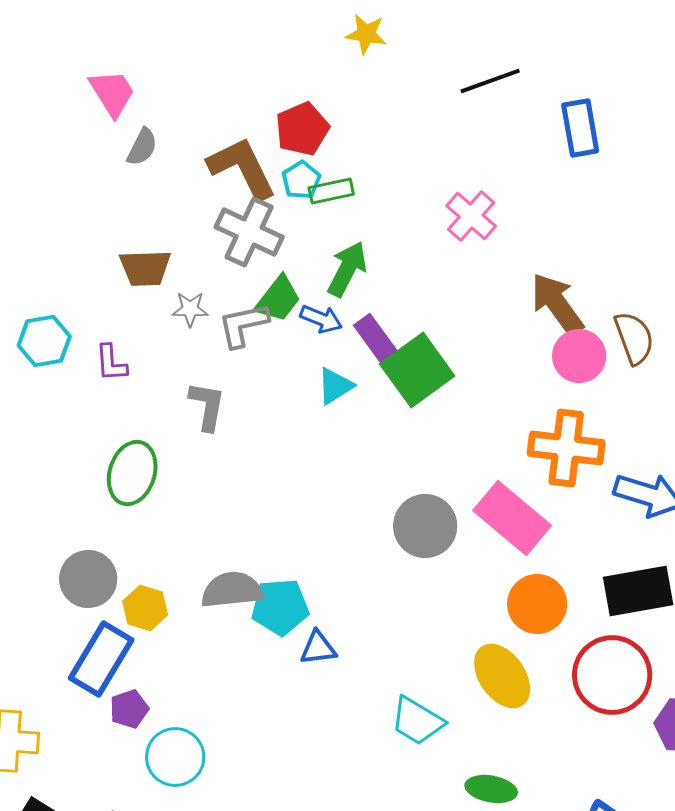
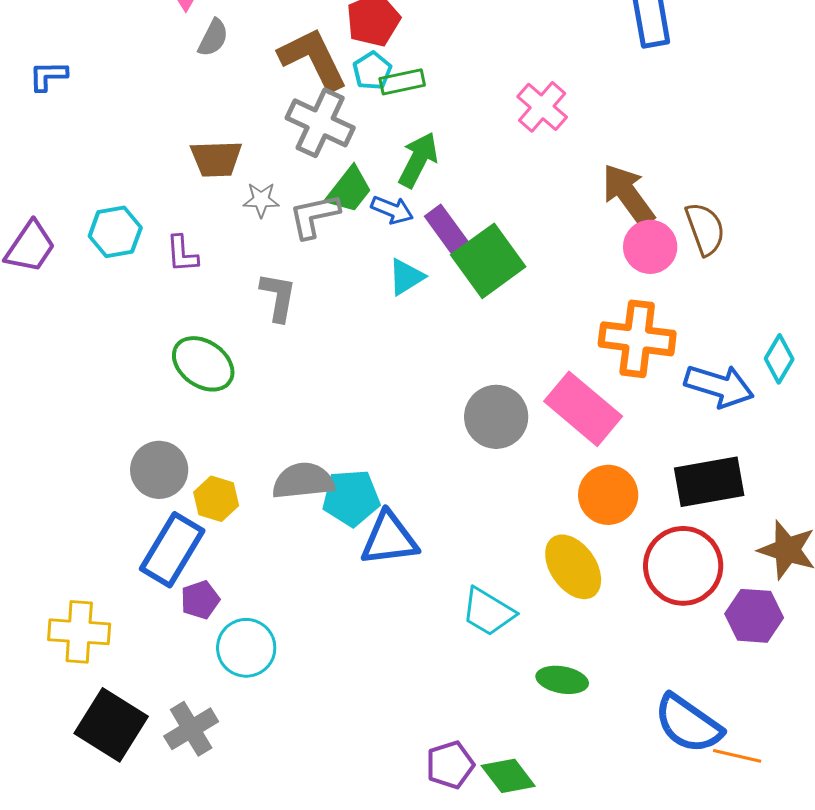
green ellipse: (132, 473) -> (203, 364), turned -72
blue triangle: (318, 648) -> (389, 539), size x1.6

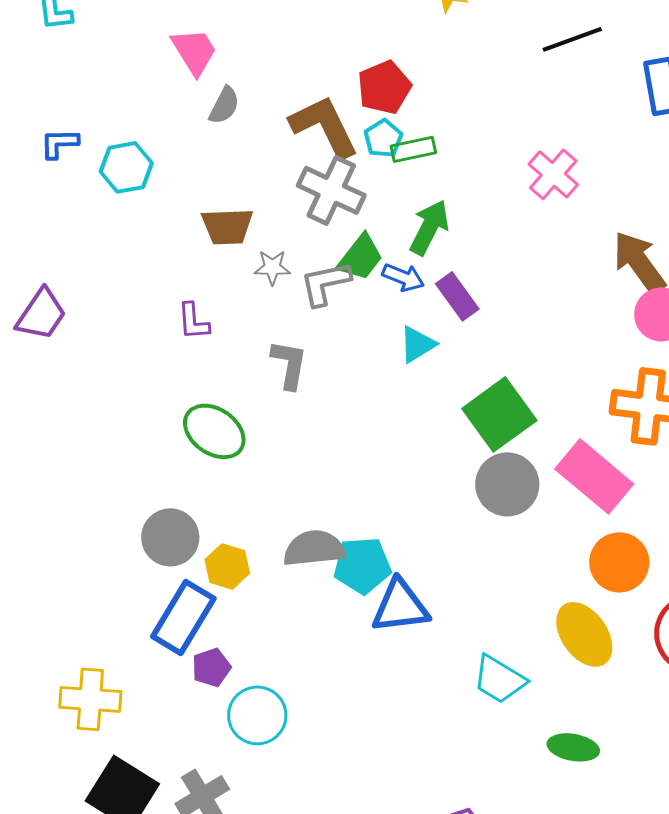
cyan hexagon: (115, 232) -> (126, 167), moved
green square: (488, 261) -> (499, 414), moved

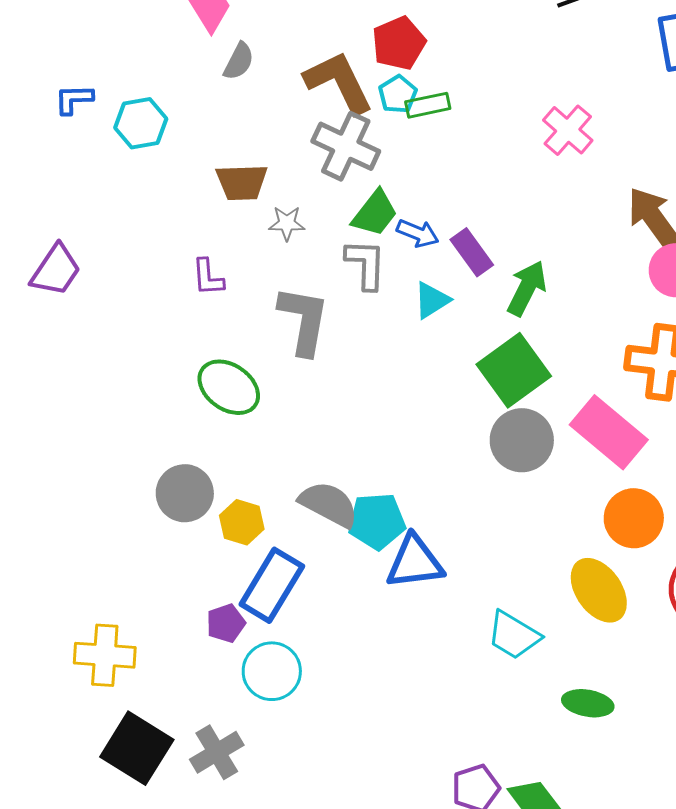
green arrow: (429, 227) -> (527, 288), moved
gray L-shape: (325, 283) -> (366, 264), moved, turned 104
gray L-shape: (289, 364) -> (304, 320), size x1.4
gray semicircle: (314, 548) -> (329, 504), turned 34
blue rectangle: (183, 617) -> (272, 585), moved

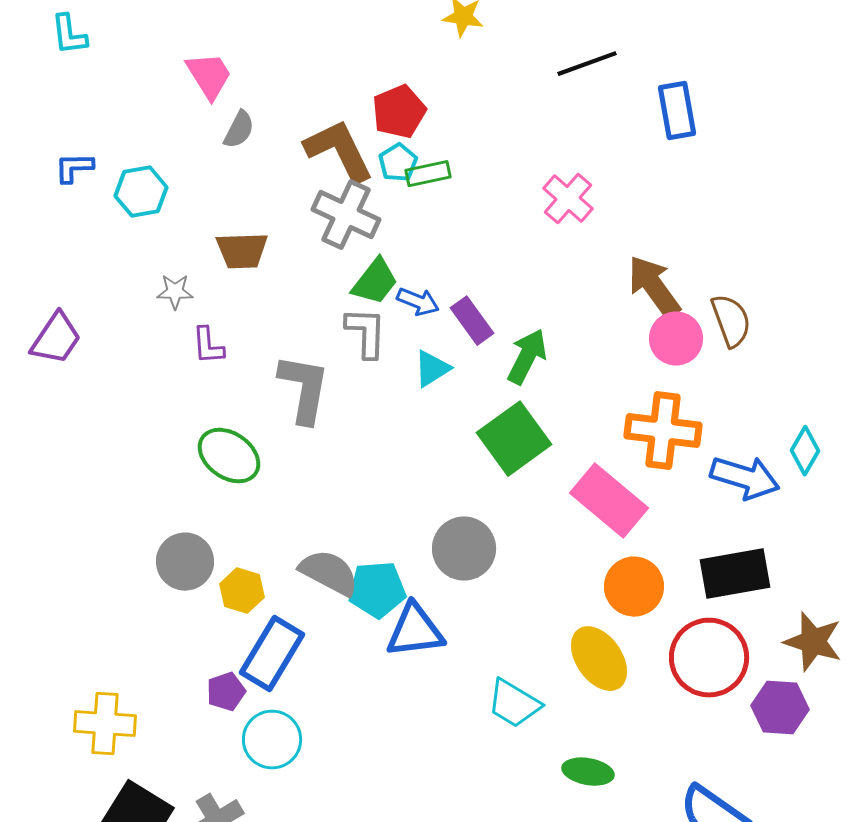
gray star: (287, 223) -> (175, 292), moved
gray circle: (522, 440) -> (464, 549), moved

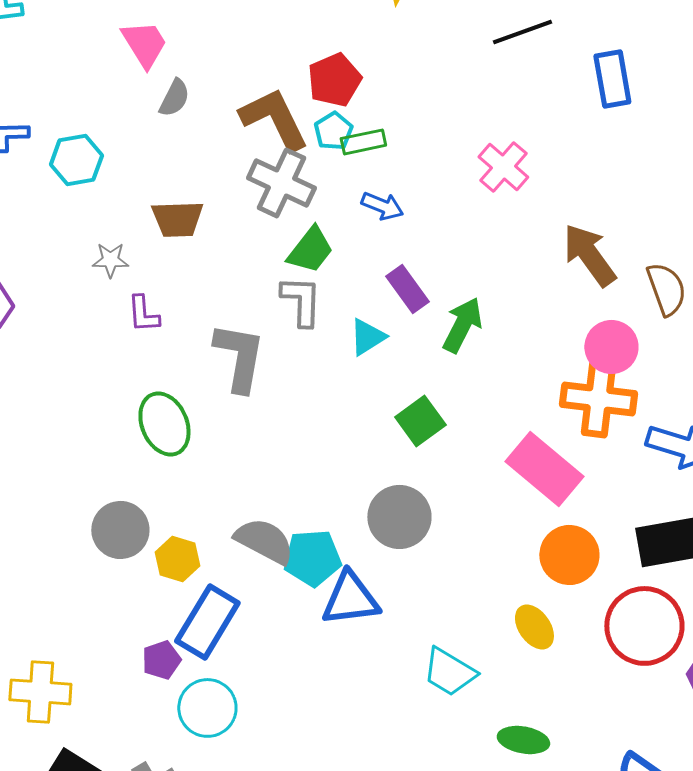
blue arrow: (418, 302) -> (382, 206), moved
pink circle: (676, 339) -> (611, 347), moved
green square: (514, 439) -> (420, 421), moved, size x0.7
green ellipse: (229, 456) -> (164, 424), turned 32
yellow ellipse: (599, 659) -> (534, 627), size x0.7

